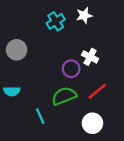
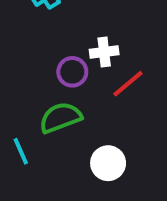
white cross: (90, 57) -> (104, 52), turned -35
red line: (97, 91) -> (128, 84), moved

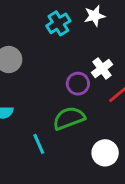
white cross: (104, 52) -> (102, 69), turned -30

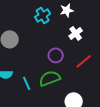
white cross: (102, 69) -> (76, 33), moved
cyan line: (39, 144) -> (27, 83), moved

